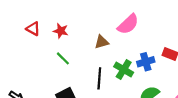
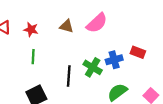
brown triangle: (102, 42) -> (67, 26), moved, turned 32
green line: (63, 58) -> (33, 57), turned 48

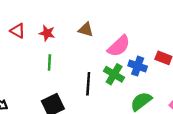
pink semicircle: (97, 23) -> (119, 46), moved
blue cross: (114, 60) -> (138, 66), turned 35

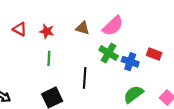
pink semicircle: (119, 46) -> (113, 26), moved
green cross: (114, 74) -> (109, 53), moved

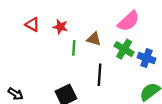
brown triangle: (82, 28) -> (94, 39), moved
green line: (49, 58) -> (74, 48), moved

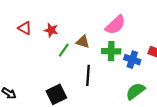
green line: (74, 48) -> (64, 50), turned 32
green cross: (124, 49) -> (111, 51), turned -30

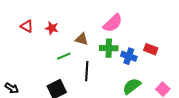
green line: (64, 50) -> (64, 56), moved, turned 32

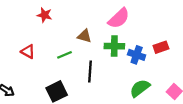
red triangle: (27, 26) -> (28, 52), moved
red star: (52, 28) -> (45, 15), moved
red rectangle: (151, 49) -> (161, 47), turned -40

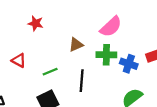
brown triangle: (84, 36) -> (76, 45), turned -40
green line: (64, 55) -> (50, 72), moved

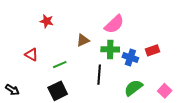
black line: (82, 81) -> (99, 75), moved

